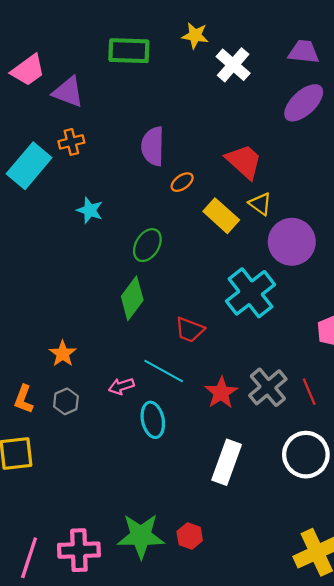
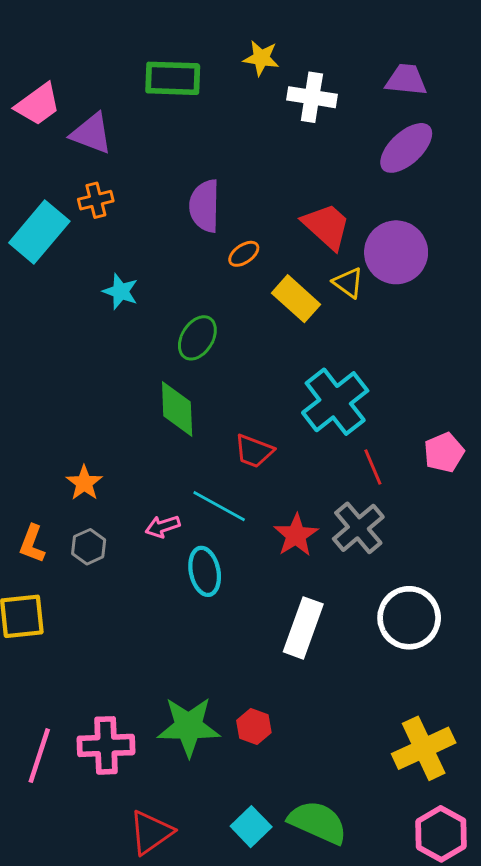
white cross: (233, 65) -> (312, 97), turned -32
purple circle: (292, 242) -> (396, 252), moved
green diamond: (132, 298) -> (177, 409), turned -39
red line: (309, 392) -> (373, 467), moved

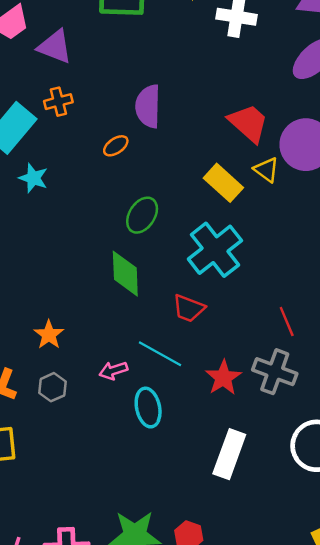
orange ellipse: (244, 254) -> (116, 146), moved
cyan star: (121, 291) -> (33, 178), moved
cyan cross: (335, 402) -> (215, 250), moved
gray cross: (358, 528) -> (275, 372), turned -30

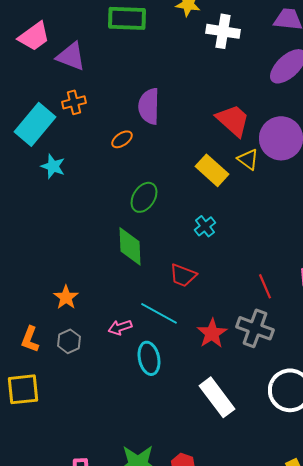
cyan cross: (215, 250) -> (205, 226), size x0.5
white rectangle: (229, 454) -> (217, 397), turned -57

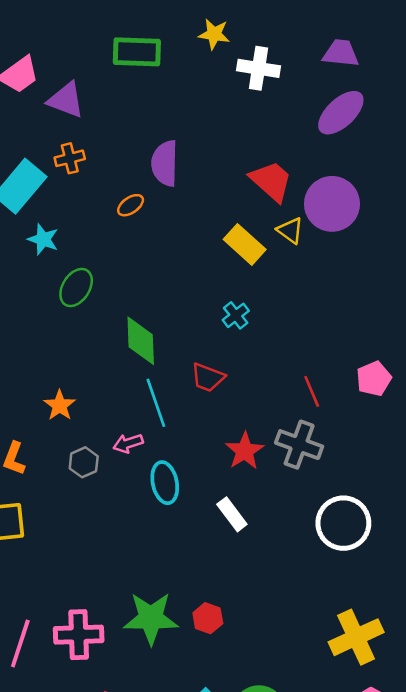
green ellipse: (144, 197) -> (76, 288), moved
cyan line: (159, 313) -> (156, 403), moved, turned 42
gray hexagon: (69, 341) -> (84, 462), moved
white rectangle: (217, 397) -> (232, 514), moved, size x0.7

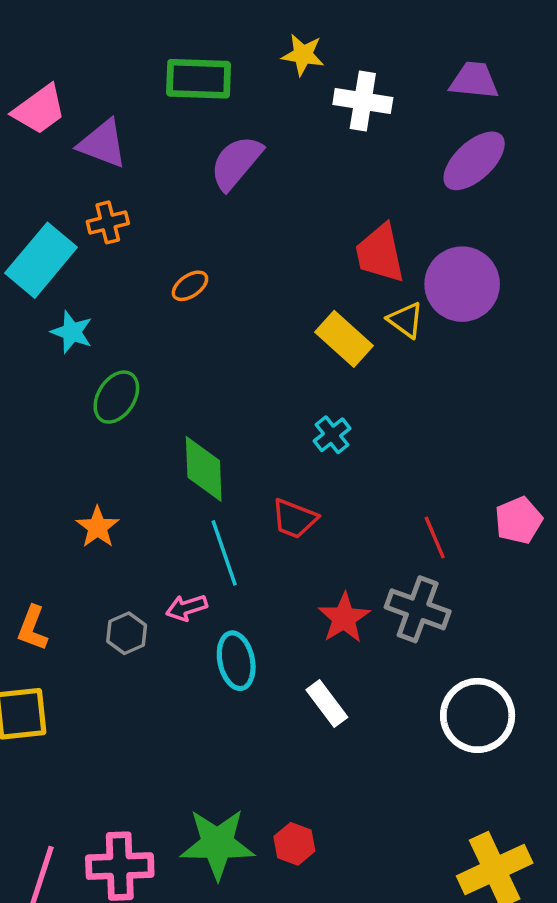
purple semicircle: (165, 163) -> (236, 163), moved, turned 39
red trapezoid: (271, 181) -> (380, 253), turned -144
orange star: (60, 405) -> (98, 527), moved

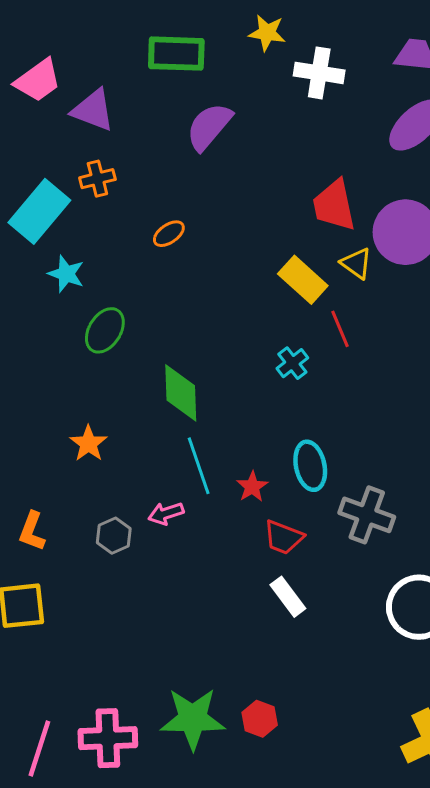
red trapezoid: (294, 519) -> (283, 537), moved
red line: (435, 537) -> (340, 329), moved
red star: (344, 618) -> (252, 487), moved, size x0.7
cyan ellipse: (236, 661) -> (310, 466), moved

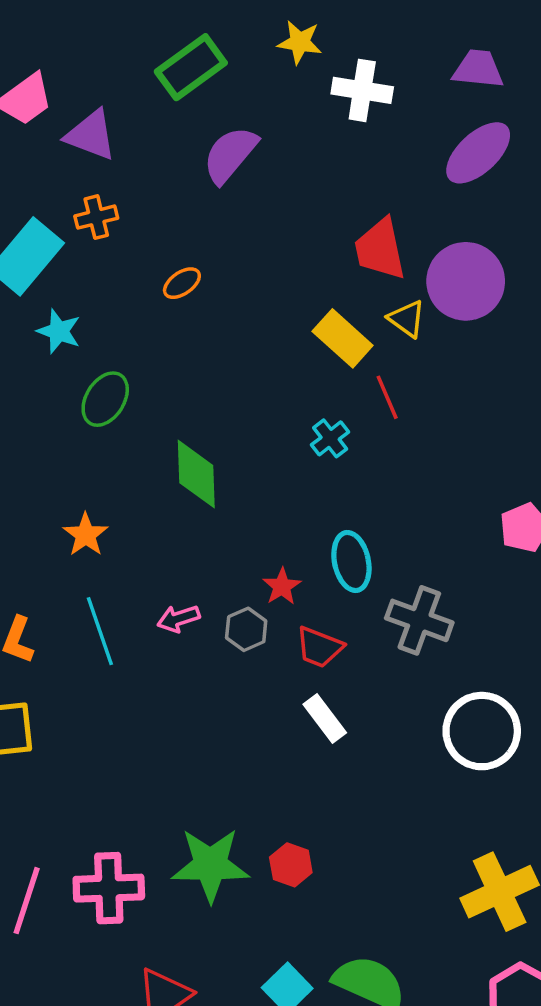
green rectangle: (176, 54) -> (191, 67), turned -38
cyan line: (199, 466) -> (100, 631), moved
gray hexagon: (114, 536) -> (246, 629), moved

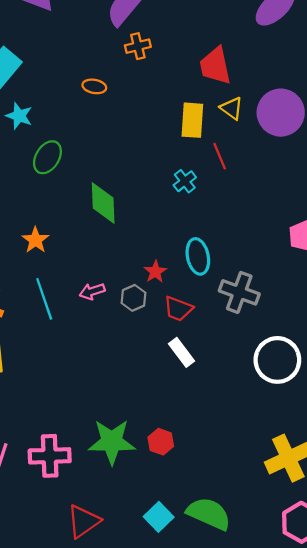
orange cross: (96, 217) -> (138, 46), moved
purple circle: (466, 281) -> (281, 113), moved
orange ellipse: (182, 283) -> (94, 86), turned 45
yellow rectangle: (343, 338) -> (192, 120), turned 52

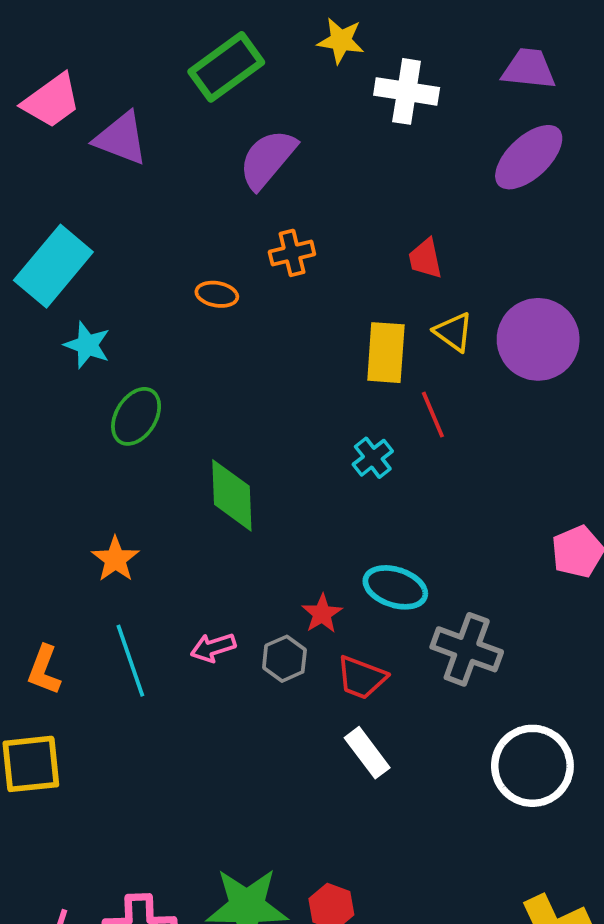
orange cross: (138, 46) -> (292, 253), moved
red trapezoid: (215, 66) -> (425, 259), size x0.6
cyan ellipse: (198, 256) -> (395, 587), turned -60

